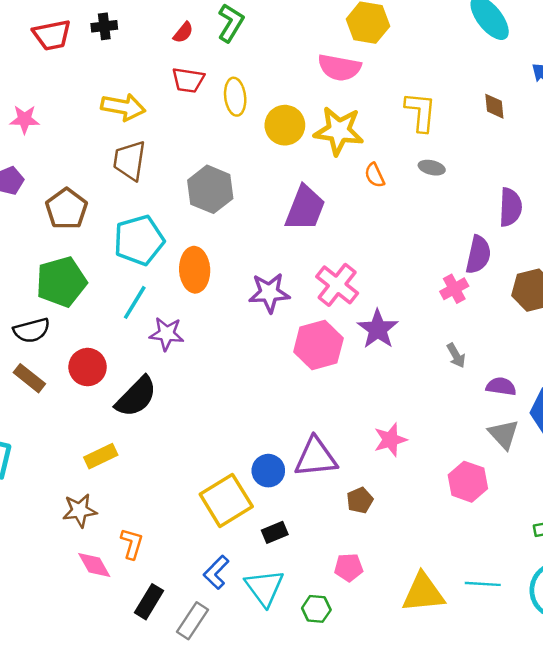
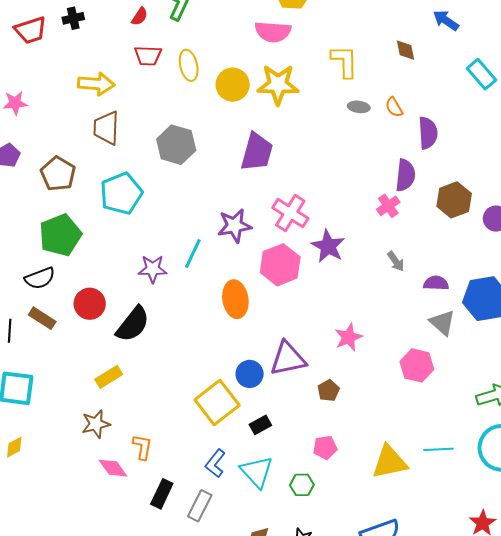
orange semicircle: (375, 175) -> (394, 107), moved
orange ellipse: (195, 270) -> (235, 299), moved
cyan line: (135, 302) -> (193, 253), moved

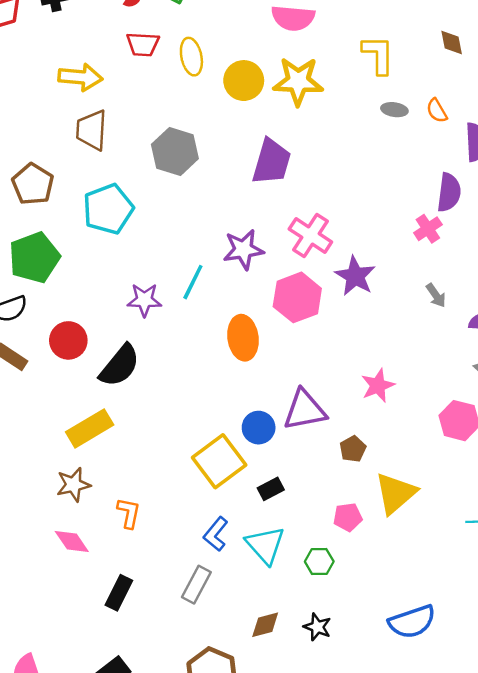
yellow rectangle: (109, 377) -> (90, 428), size x1.4
yellow triangle: (390, 462) -> (396, 493), moved, turned -30
pink diamond: (113, 468) -> (72, 542), moved
black rectangle: (162, 494) -> (119, 593), moved

